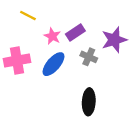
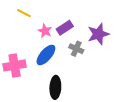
pink cross: (17, 60) -> (15, 65), moved
black ellipse: (89, 102) -> (55, 87), moved

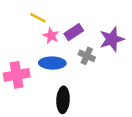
yellow line: (24, 13) -> (38, 18), moved
blue ellipse: (46, 55) -> (52, 63), turned 50

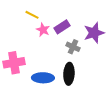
blue ellipse: (52, 63) -> (43, 78), moved
black ellipse: (63, 100) -> (69, 74), moved

